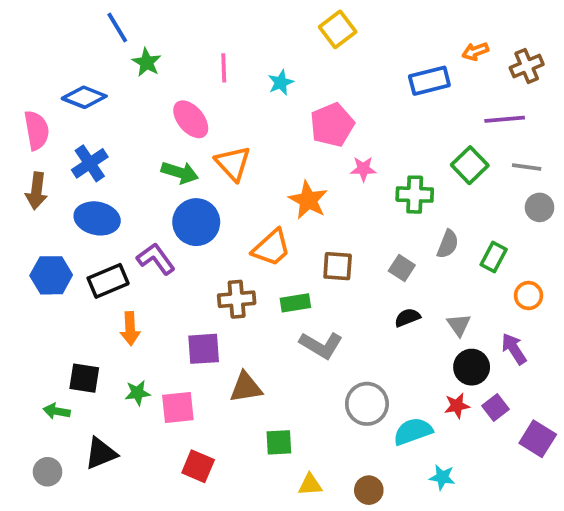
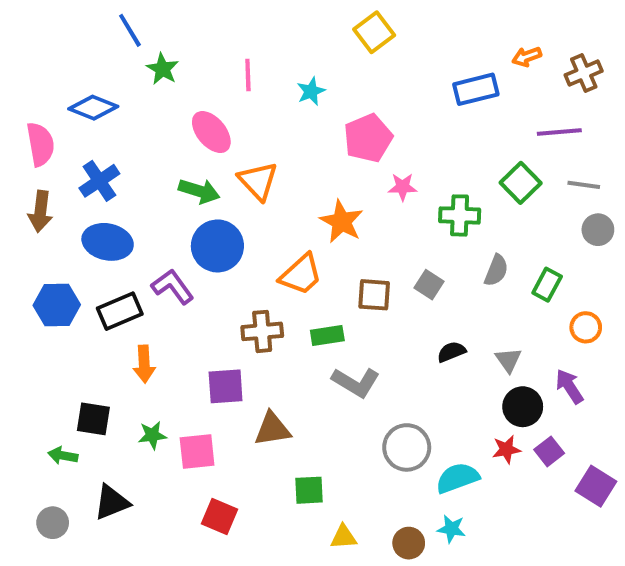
gray square: (402, 268) -> (429, 285), moved
cyan star: (442, 477) -> (451, 529), moved

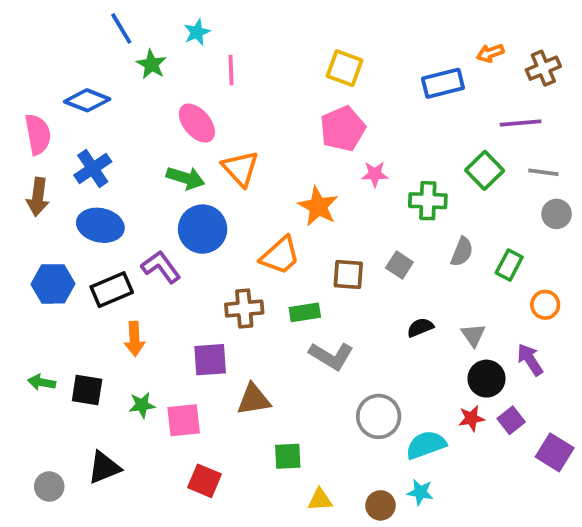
yellow square: (374, 32) -> (345, 68), moved, turned -33
cyan star: (311, 91) -> (197, 32), moved
green arrow: (63, 456) -> (42, 382), moved

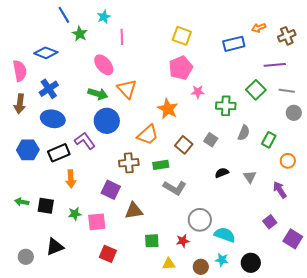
brown square: (348, 274) -> (184, 145), turned 36
purple square: (210, 360) -> (111, 190), turned 30
black circle: (487, 379) -> (251, 263), moved
red star: (471, 418) -> (183, 241), moved
cyan semicircle: (426, 445) -> (225, 235), turned 40

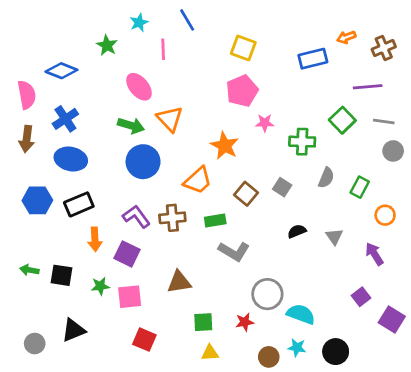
blue line: (64, 15) -> (187, 20), moved
purple L-shape: (85, 141) -> (136, 216), moved
purple square: (111, 190) -> (127, 254), moved
yellow triangle: (169, 264) -> (210, 353), moved

